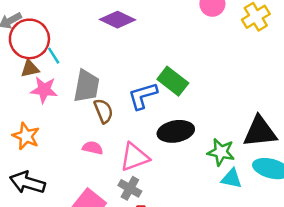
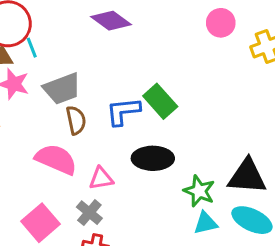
gray trapezoid: (86, 86) -> (62, 89), turned 48
pink semicircle: (93, 148) -> (56, 159), size x1.8
pink triangle: (135, 157) -> (101, 178), size x0.7
cyan triangle: (232, 179) -> (206, 223), turned -35

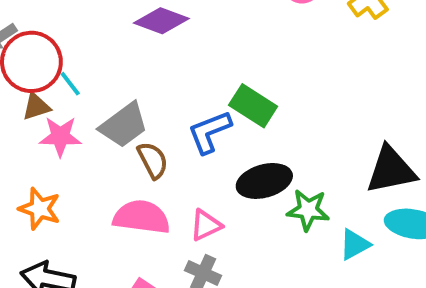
green star: (199, 191) -> (308, 210), moved

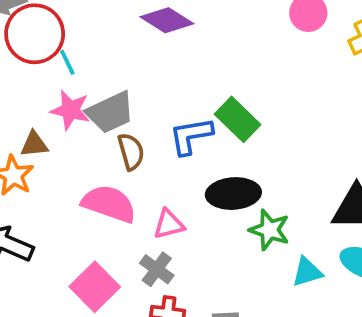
brown triangle: (36, 107) -> (34, 144), moved
pink star: (60, 136) -> (70, 110), moved

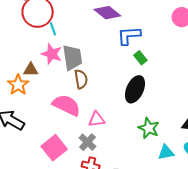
gray trapezoid: (110, 112) -> (72, 57), turned -80
green rectangle: (238, 119) -> (140, 58), moved, size x0.6
blue L-shape: (191, 136) -> (129, 36), moved
black ellipse: (233, 194) -> (135, 89), moved, turned -68

